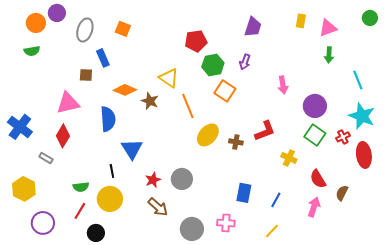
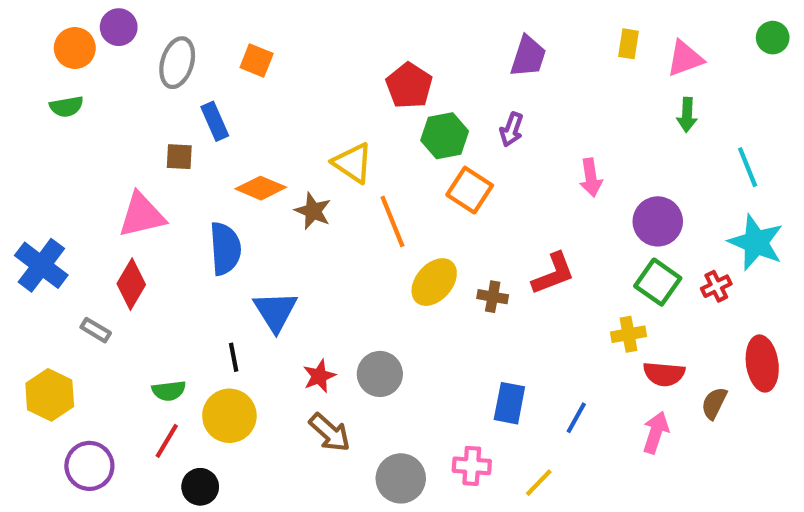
red pentagon: (196, 41) -> (409, 86), turned -30
red ellipse: (364, 155) -> (762, 364), moved
yellow cross: (289, 158) -> (628, 334), moved, turned -35
red semicircle: (318, 179) -> (664, 374), turned -54
yellow line: (272, 231) -> (539, 483), moved

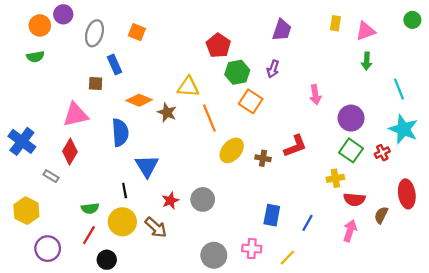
yellow triangle: (353, 163) -> (188, 87), turned -30
brown arrow: (330, 432) -> (156, 227), moved

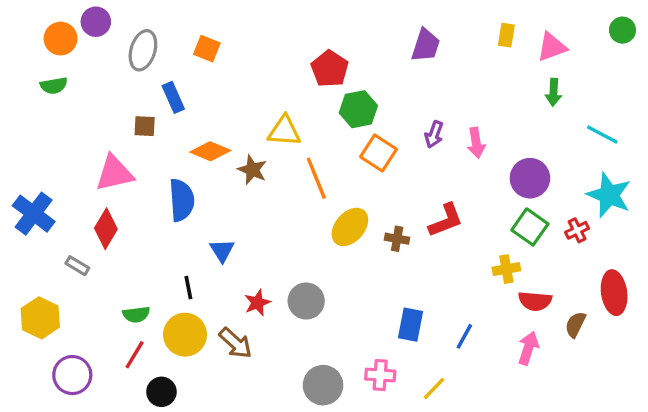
purple arrow: (273, 69) -> (434, 134), moved
cyan line: (399, 89) -> (602, 134), turned -40
blue triangle: (147, 166) -> (222, 251), size x0.7

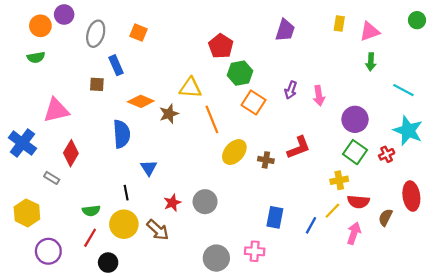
brown star: (252, 170) -> (169, 114), turned 30
pink triangle: (114, 173) -> (56, 110), moved
yellow line: (434, 388) -> (332, 211), moved

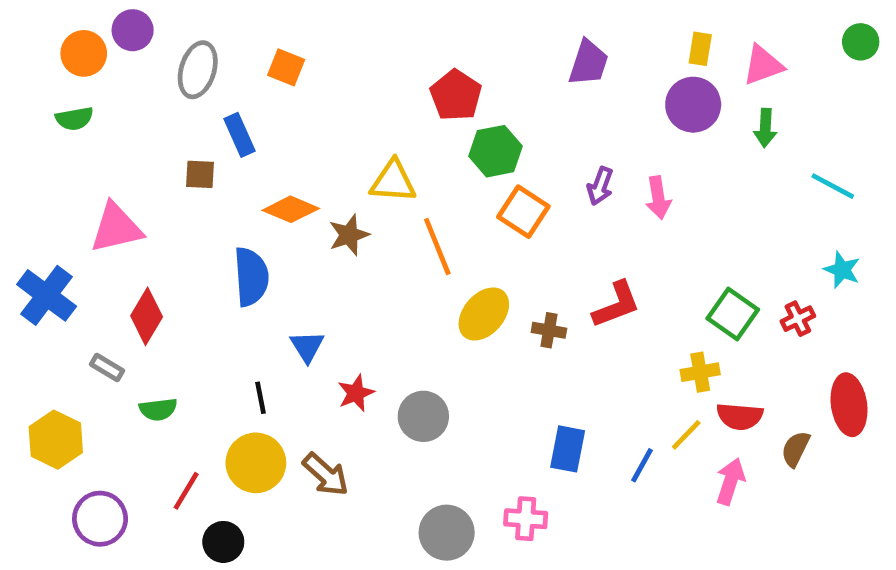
purple circle: (355, 119) -> (693, 105), moved
cyan star: (408, 131) -> (842, 270), size x0.6
red star: (172, 203) -> (356, 393), moved
green semicircle: (91, 211) -> (158, 409), moved

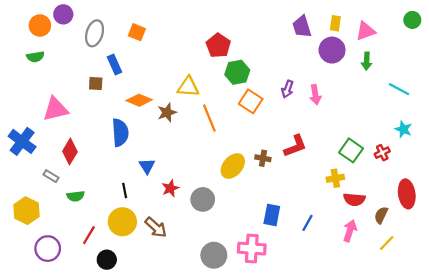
purple trapezoid: (588, 63) -> (302, 27), moved, turned 145
yellow ellipse: (484, 314) -> (233, 166), moved
yellow line: (686, 435) -> (387, 243), moved
pink cross: (526, 519) -> (252, 249), size x1.4

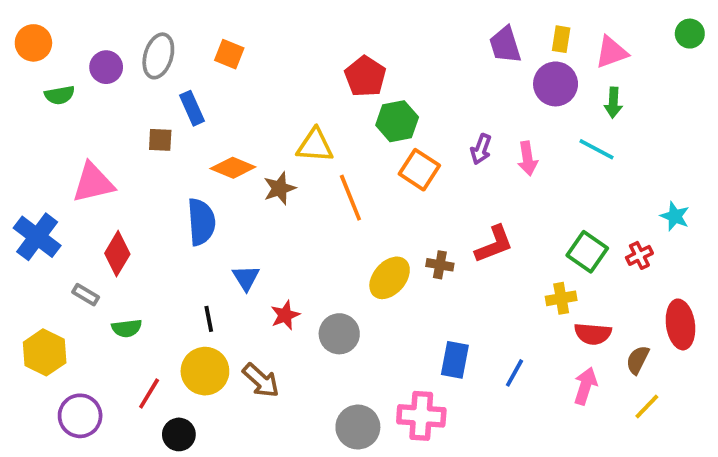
purple circle: (63, 14) -> (106, 67), moved
orange circle: (40, 26) -> (33, 43), moved
cyan line: (399, 89) -> (597, 149), moved

